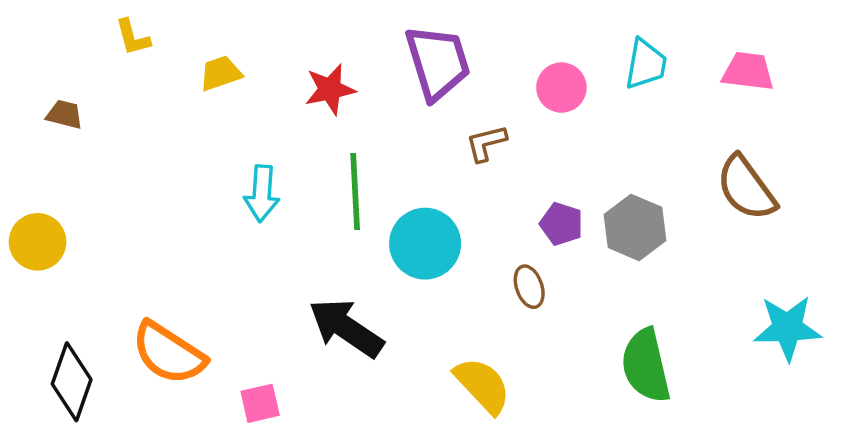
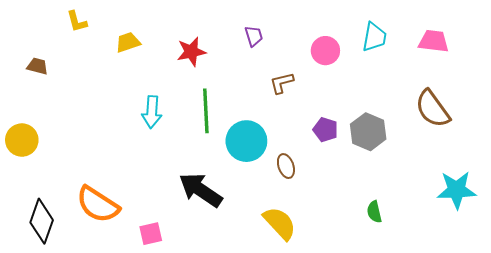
purple trapezoid: (438, 62) -> (254, 36), size x0.5
brown ellipse: (529, 287) -> (286, 166), moved
green semicircle: (646, 366) -> (374, 212), size x0.5

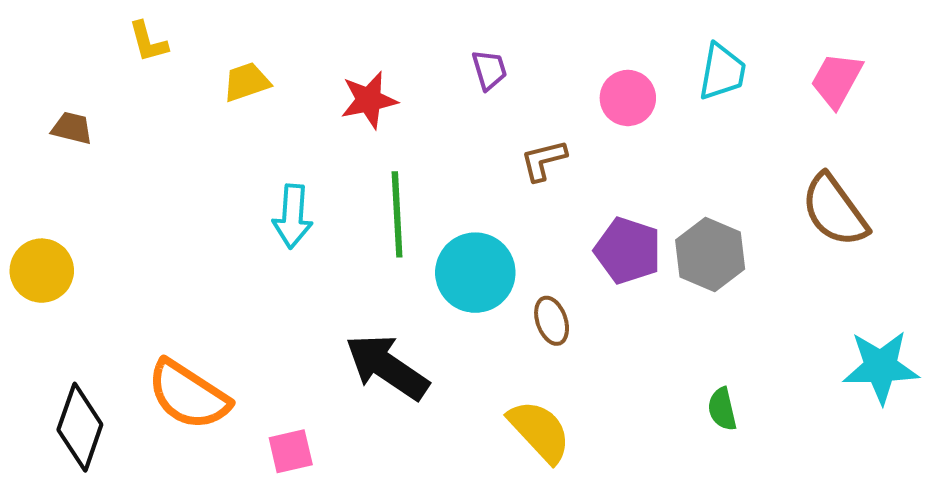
pink trapezoid: (434, 41) -> (837, 80), turned -68
purple pentagon: (325, 130) -> (628, 251), size x1.4

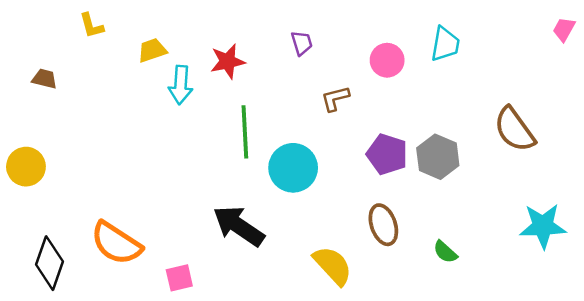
pink trapezoid: (837, 80) -> (564, 29), moved, size x0.7
cyan arrow: (293, 216) -> (181, 85), moved
brown ellipse: (552, 321) -> (383, 225), moved, size x1.4
green semicircle: (722, 409) -> (445, 252), turned -35

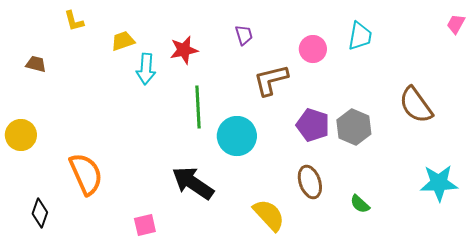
brown L-shape: (335, 99) -> (271, 80), size x1.5
orange semicircle: (116, 243) -> (86, 174), moved, turned -147
black diamond: (49, 263) -> (40, 213), size x0.7

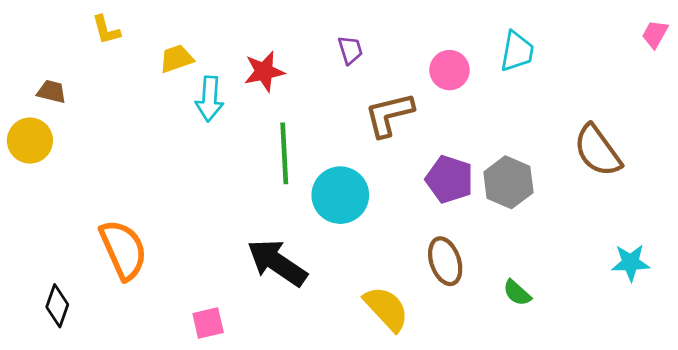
yellow circle: (21, 135) -> (30, 141), moved
cyan star: (439, 183) -> (631, 263), size x0.7

